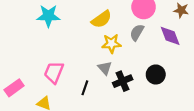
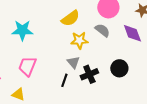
cyan star: (48, 16) -> (22, 30), moved
gray semicircle: (137, 32) -> (102, 30), turned 98
black line: (85, 88) -> (64, 80), moved

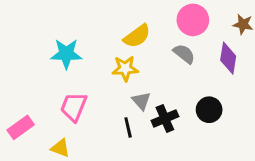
purple diamond: (132, 33) -> (228, 58), turned 30
yellow star: (79, 40) -> (125, 68), moved
black line: (64, 80) -> (128, 127), turned -32

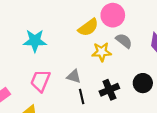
pink circle: (193, 20) -> (113, 15), moved
yellow star: (125, 68) -> (102, 52), moved
gray triangle: (141, 101) -> (74, 76), moved, turned -32

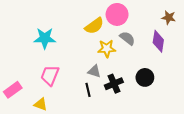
gray triangle: (74, 76) -> (94, 71), moved

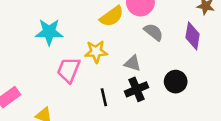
yellow star: (107, 49) -> (96, 52), moved
gray triangle: (94, 71) -> (133, 63), moved
pink trapezoid: (50, 75) -> (69, 70), moved

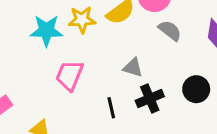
yellow star: (96, 52) -> (82, 20), moved
gray triangle: (133, 63) -> (133, 68), moved

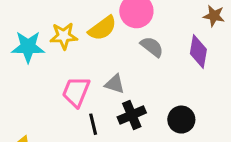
pink trapezoid: (70, 75) -> (76, 92), moved
black circle: (196, 89) -> (181, 120), moved

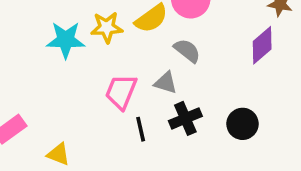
gray semicircle: (152, 47) -> (187, 51), moved
purple diamond: (198, 51) -> (262, 45), turned 40

